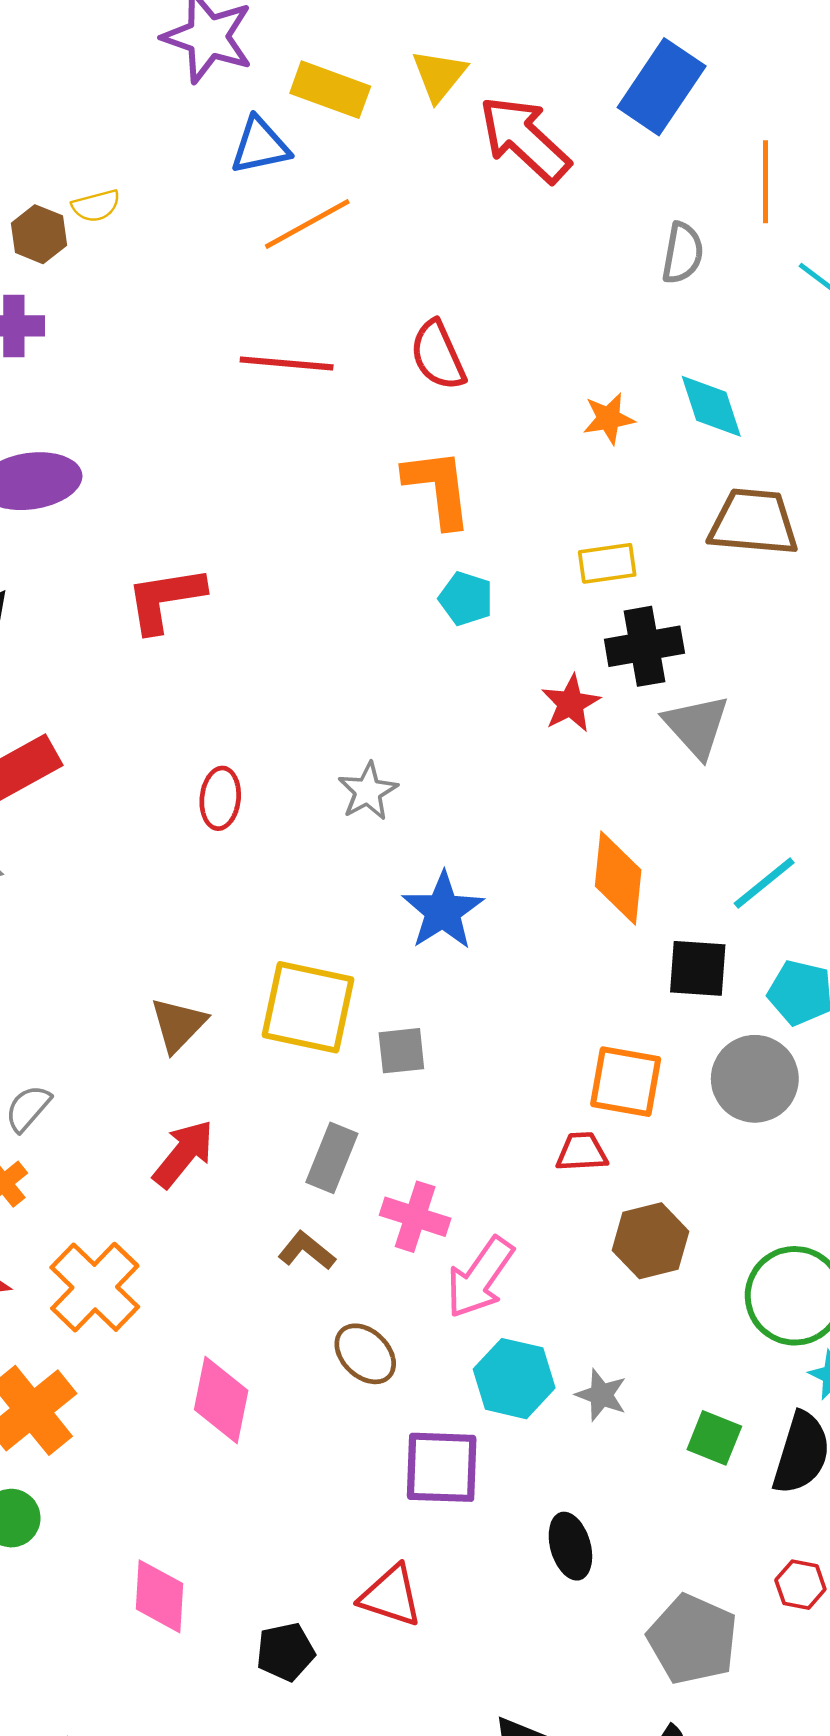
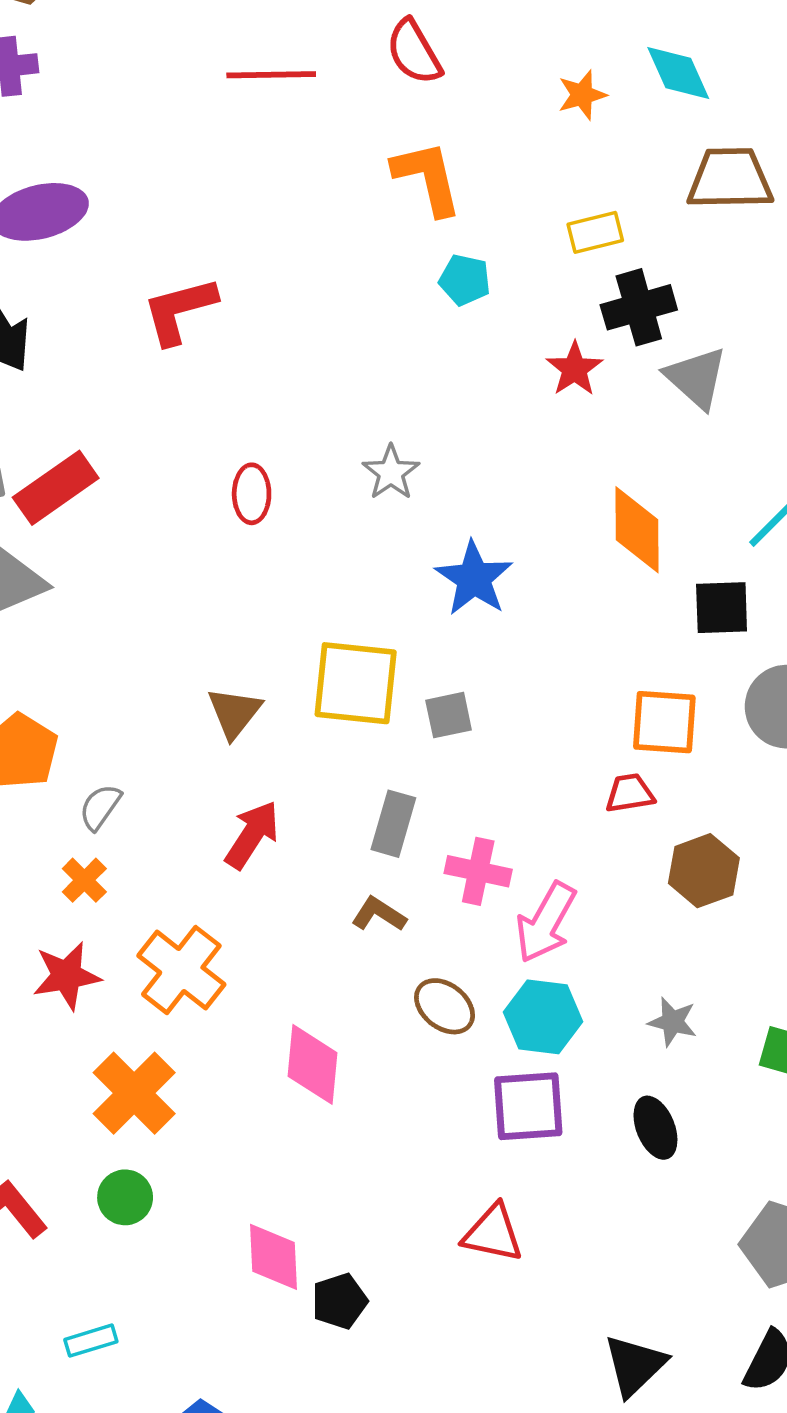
cyan hexagon: (514, 1379) -> (543, 1017), moved
black ellipse: (570, 1546) -> (655, 1128), moved
black pentagon: (285, 1652) -> (339, 1301), moved

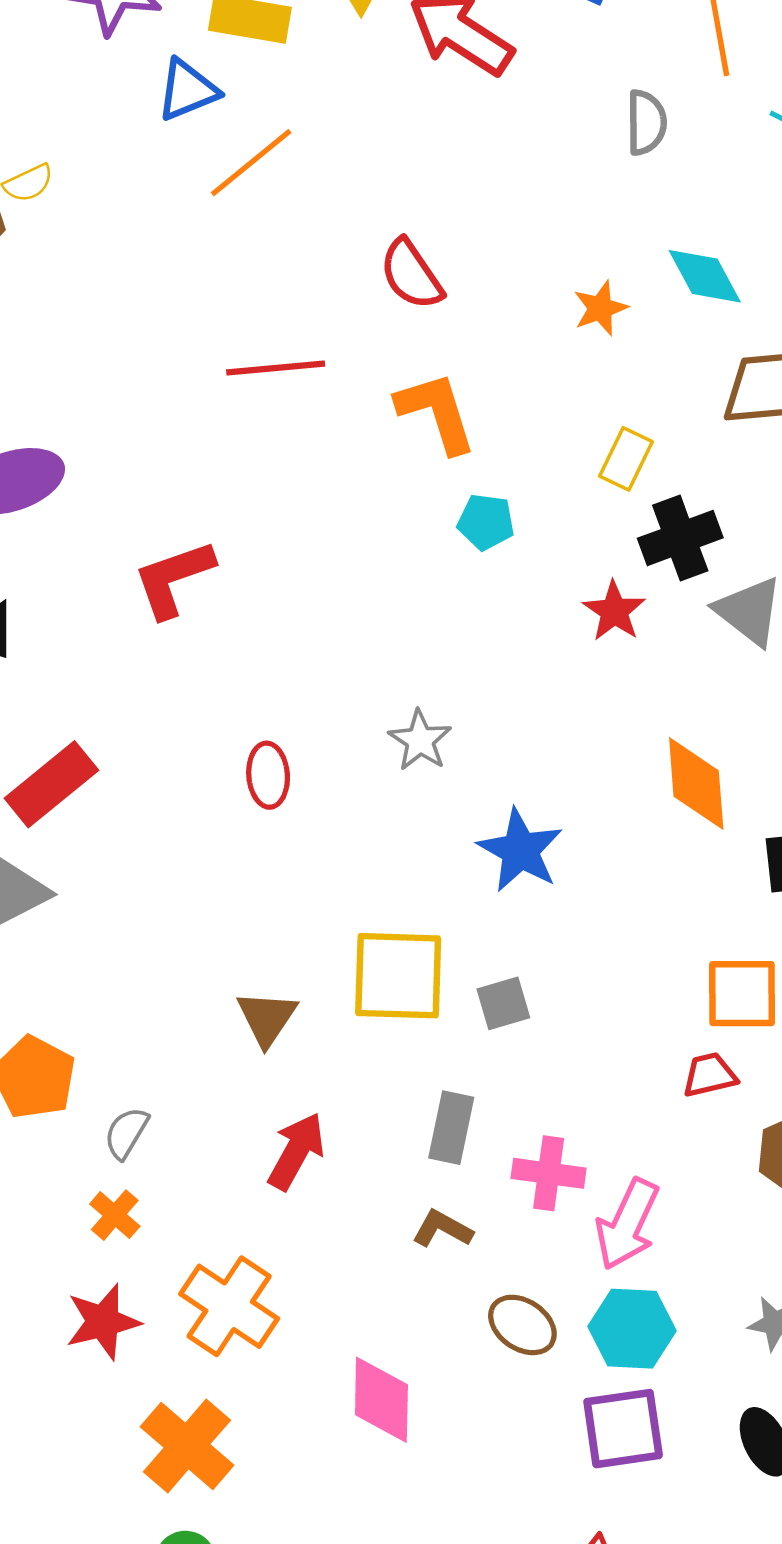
red line: (271, 75) -> (276, 368), moved
yellow rectangle: (595, 232) -> (626, 459), turned -46

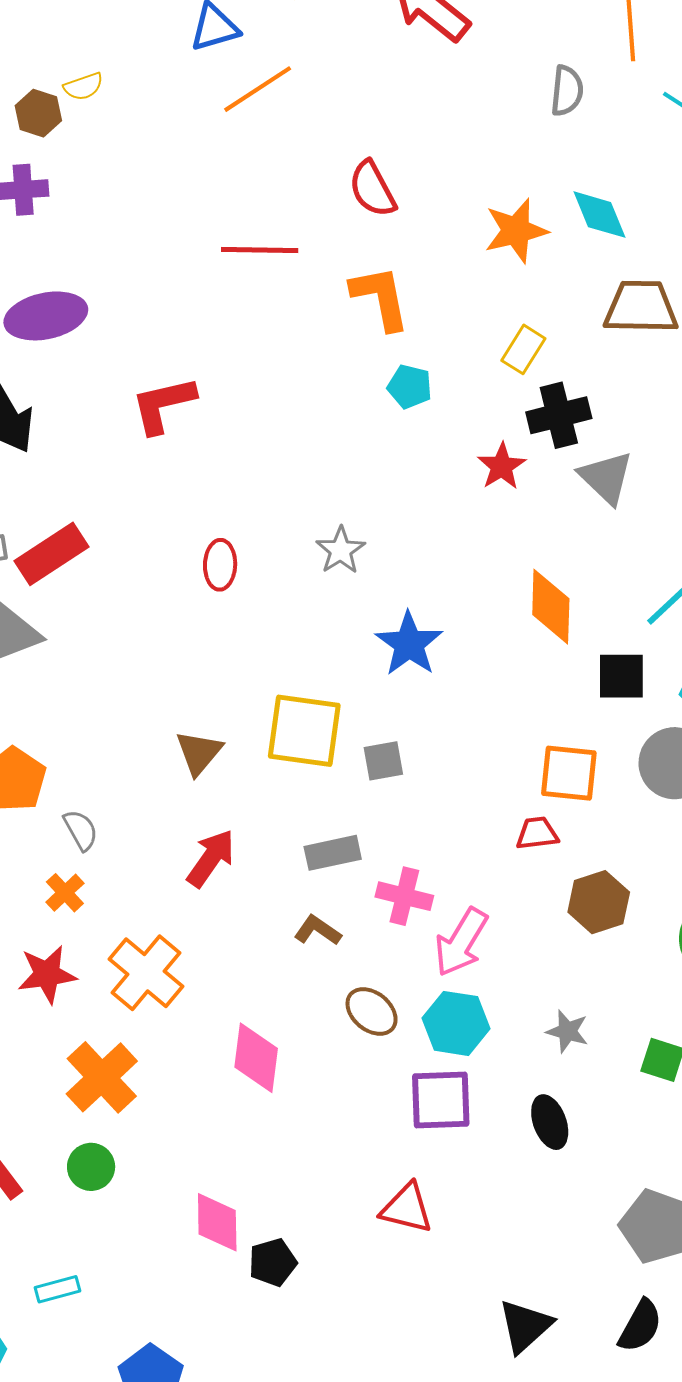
orange star: (600, 308) -> (516, 231), size x1.5
gray rectangle: (451, 1128) -> (333, 853), turned 60
gray semicircle: (126, 1133) -> (81, 830), turned 114

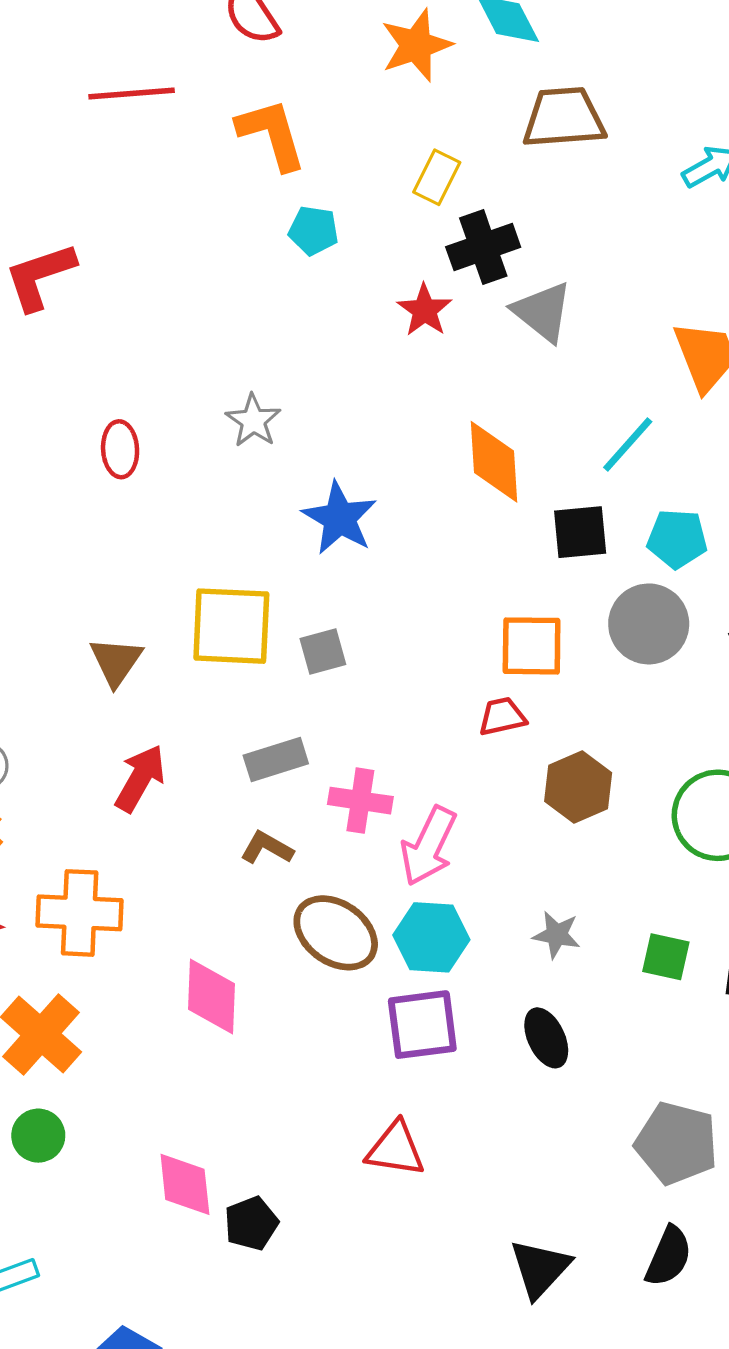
orange cross: (146, 973) -> (80, 913), turned -32
brown ellipse: (372, 1011) -> (336, 933), size x1.4

